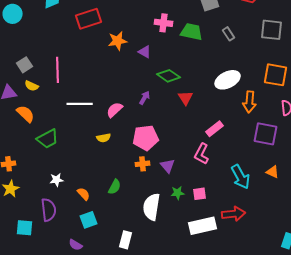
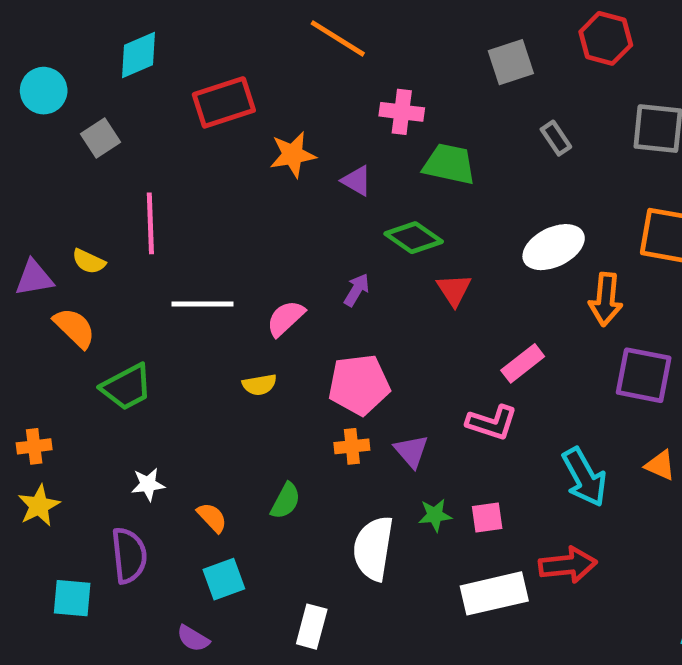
green trapezoid: (192, 32) -> (449, 164), moved
gray square: (25, 65) -> (101, 138), moved
pink L-shape: (202, 154) -> (492, 423), turned -100

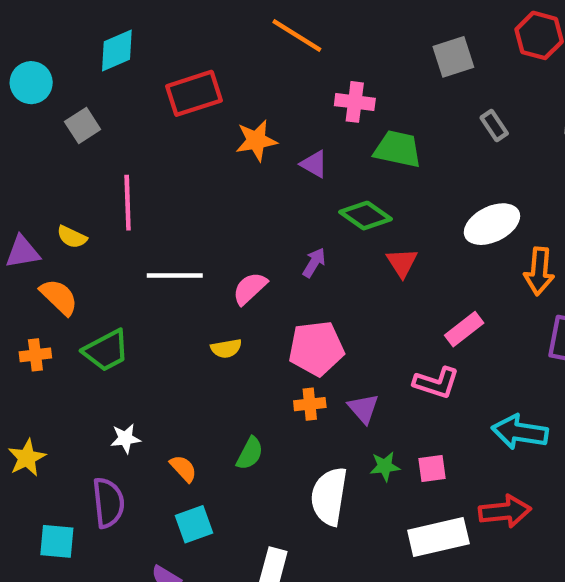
orange cross: (34, 446) -> (35, 355), moved
cyan arrow: (584, 477) -> (520, 432), turned 128

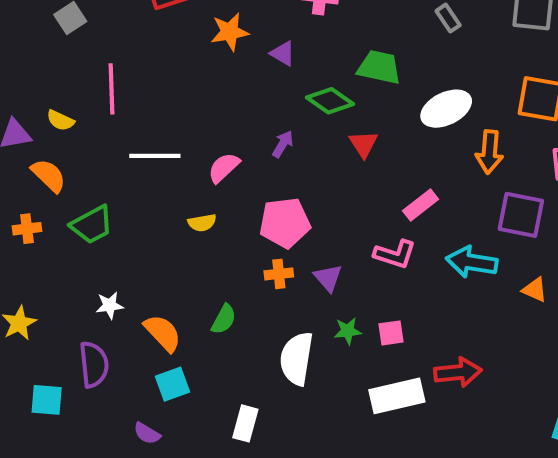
green trapezoid: (398, 149) -> (379, 67), moved
cyan arrow: (520, 432) -> (472, 262), moved
orange semicircle: (183, 468) -> (163, 333), size x1.5

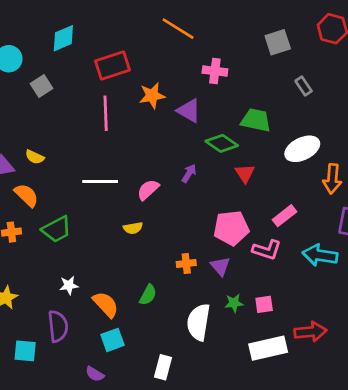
purple triangle: (283, 53) -> (189, 111), size x1.4
pink line: (112, 89) -> (106, 113), moved
pink pentagon: (285, 223) -> (231, 228), moved

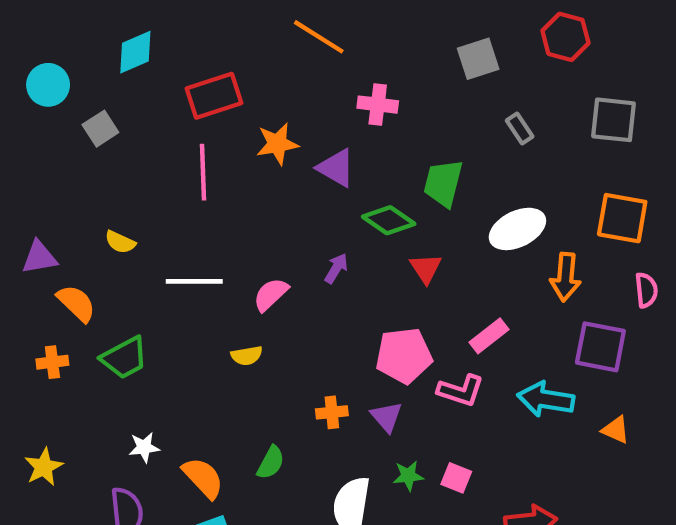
green trapezoid: (256, 120) -> (443, 183), turned -88
yellow semicircle: (35, 157) -> (120, 242), moved
pink square: (264, 304) -> (456, 478), turned 30

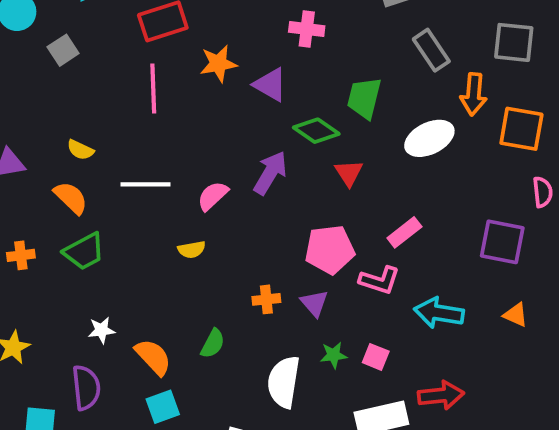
gray rectangle: (520, 129) -> (431, 50), size x1.5
purple arrow: (336, 268) -> (270, 173), size x1.6
orange arrow: (565, 277) -> (473, 94), moved
orange semicircle: (76, 303) -> (71, 198), moved
cyan arrow: (546, 399) -> (439, 313), moved

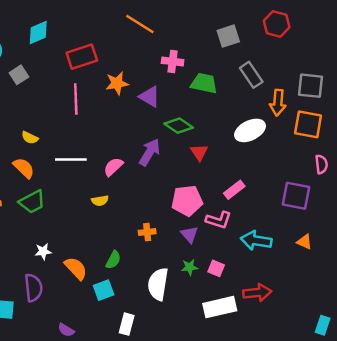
gray square: (514, 42) -> (311, 86), moved
green trapezoid: (364, 98) -> (204, 83), moved, turned 88
purple triangle: (314, 303) -> (190, 234), moved
cyan square: (163, 407) -> (104, 290), moved

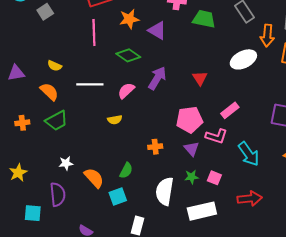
green diamond: (179, 126) -> (128, 55), moved
cyan arrow: (256, 241) -> (249, 154), turned -135
white rectangle: (220, 307) -> (202, 211), moved

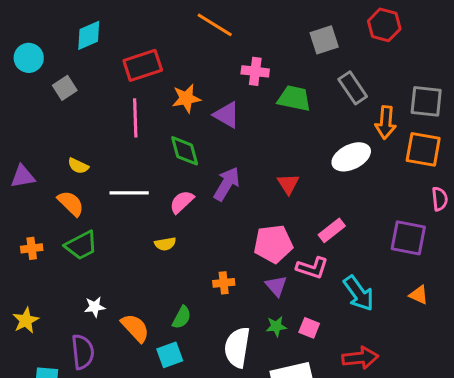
green diamond: (128, 55) -> (185, 151), turned 40

